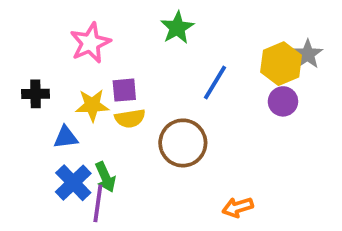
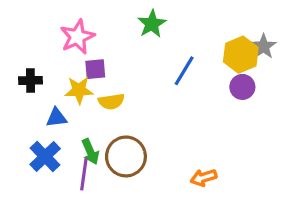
purple square: (124, 90) -> (95, 69), moved
brown circle: (183, 143) -> (126, 156), moved
blue cross: (73, 183) -> (45, 156), moved

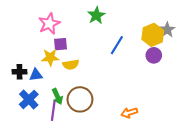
black cross: (31, 80) -> (19, 72), moved

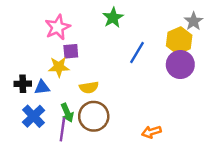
gray star: (167, 30) -> (194, 21), moved
purple circle: (154, 55) -> (180, 65), size x1.5
yellow semicircle: (71, 65) -> (89, 87), moved

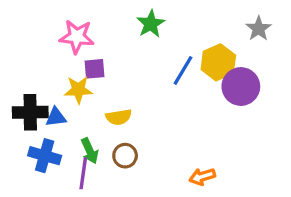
pink star: (58, 27) -> (77, 37), turned 30
yellow hexagon: (179, 40) -> (218, 62), moved
black cross: (23, 84) -> (30, 112), size x1.5
blue cross: (34, 116) -> (45, 156), turned -30
brown circle: (94, 116) -> (125, 156), size x0.6

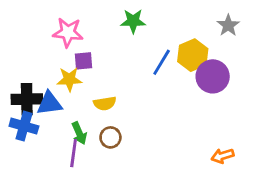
green star: (151, 24) -> (133, 21), turned 30
blue triangle: (56, 117) -> (49, 103), size x1.4
blue cross: (45, 156) -> (24, 126), moved
orange arrow: (202, 177) -> (223, 156), moved

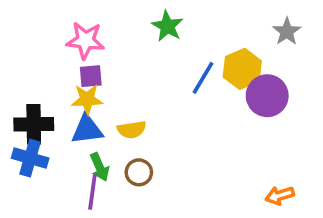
green star: (133, 21) -> (167, 26), turned 30
purple square: (84, 61) -> (91, 76), moved
blue triangle: (49, 103) -> (87, 130), moved

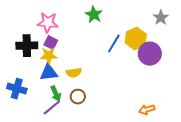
purple square: (91, 76) -> (51, 43), turned 32
black cross: (34, 124) -> (27, 46), moved
purple line: (92, 192) -> (52, 108), turned 42
orange arrow: (280, 196) -> (147, 110), moved

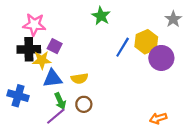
pink star: (48, 23) -> (34, 25), moved
yellow star: (49, 56) -> (42, 60), moved

